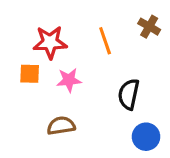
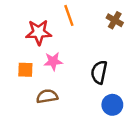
orange line: (105, 41) -> (69, 15), moved
orange square: (30, 74) -> (25, 70), moved

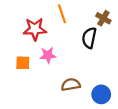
black semicircle: (99, 72) -> (89, 38), moved
brown semicircle: (47, 96) -> (71, 85), moved

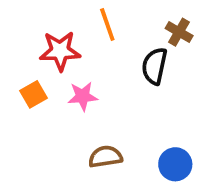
orange square: (23, 63) -> (34, 94), moved, turned -32
brown semicircle: (71, 85) -> (105, 157), moved

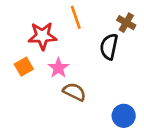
pink star: (83, 96) -> (58, 68), turned -30
brown semicircle: (105, 157) -> (74, 92), moved, turned 35

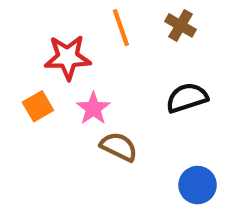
brown cross: (126, 23) -> (180, 25), moved
black semicircle: (109, 47) -> (187, 98), moved, turned 60

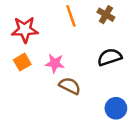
red star: (68, 57) -> (25, 30), moved
pink star: (93, 108) -> (55, 63), turned -30

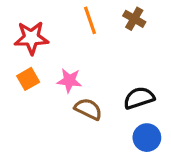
black semicircle: (110, 57) -> (139, 98), moved

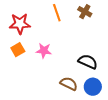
black semicircle: (139, 98) -> (88, 62), turned 42
brown semicircle: (88, 109) -> (69, 84), moved

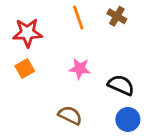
pink star: (44, 51) -> (80, 69), moved
brown semicircle: (69, 84) -> (70, 115), moved

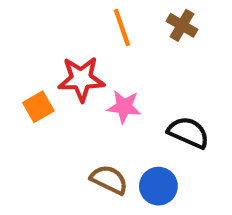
red star: (27, 33) -> (81, 79), moved
blue circle: (128, 119) -> (158, 186), moved

